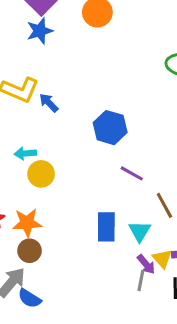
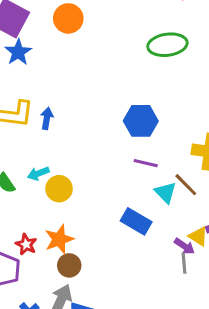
blue arrow: (49, 103) -> (47, 118), turned 70
blue hexagon: (110, 128) -> (141, 121), moved
blue rectangle: (106, 227) -> (136, 221), turned -44
cyan triangle: (140, 231) -> (165, 192), moved

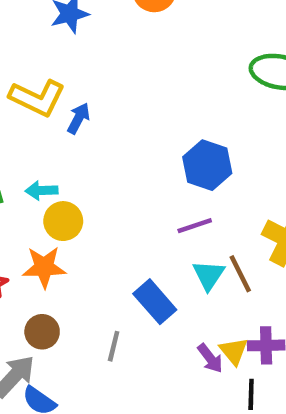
purple line: (146, 163) -> (195, 226), turned -50
orange star: (59, 239) -> (44, 267), moved
gray line: (184, 263) -> (114, 346), moved

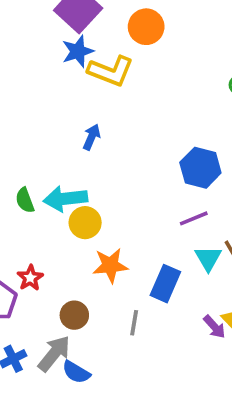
yellow L-shape: (37, 98) -> (111, 71), moved
cyan arrow: (42, 190) -> (65, 199), size x1.6
orange star: (44, 267) -> (110, 265), moved
blue rectangle: (155, 302) -> (165, 284), turned 69

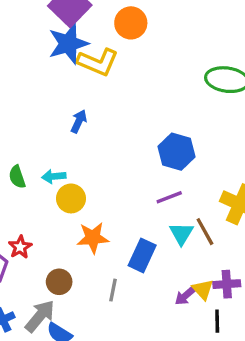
blue star: (78, 51) -> (68, 44), size x1.4
cyan arrow: (65, 199) -> (54, 176), size x0.6
purple arrow: (214, 327) -> (185, 296), turned 90

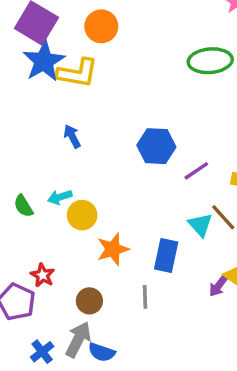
blue arrow: (79, 121) -> (72, 136), turned -40
blue hexagon: (176, 152) -> (156, 146), moved
purple line: (169, 197) -> (196, 171), moved

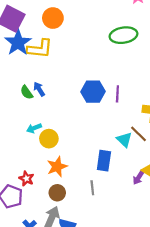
purple line: (196, 171) -> (117, 94), moved, turned -49
green semicircle: (23, 206) -> (27, 92), moved
orange star: (113, 249) -> (57, 167), moved

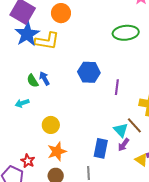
blue hexagon: (93, 92) -> (89, 72), moved
cyan arrow: (34, 128) -> (22, 103), moved
purple arrow: (139, 177) -> (124, 145), moved

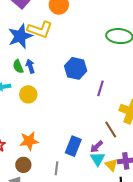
blue star: (27, 34) -> (20, 36), moved
yellow circle: (51, 125) -> (28, 94), moved
cyan triangle: (121, 130) -> (98, 159), moved

